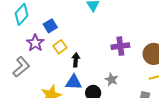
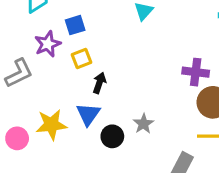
purple cross: (120, 46) -> (196, 72), moved
blue triangle: (74, 82) -> (88, 114), turned 48

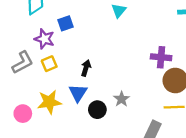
purple star: (48, 44) -> (44, 39), turned -30
yellow square: (82, 58) -> (49, 64), moved

